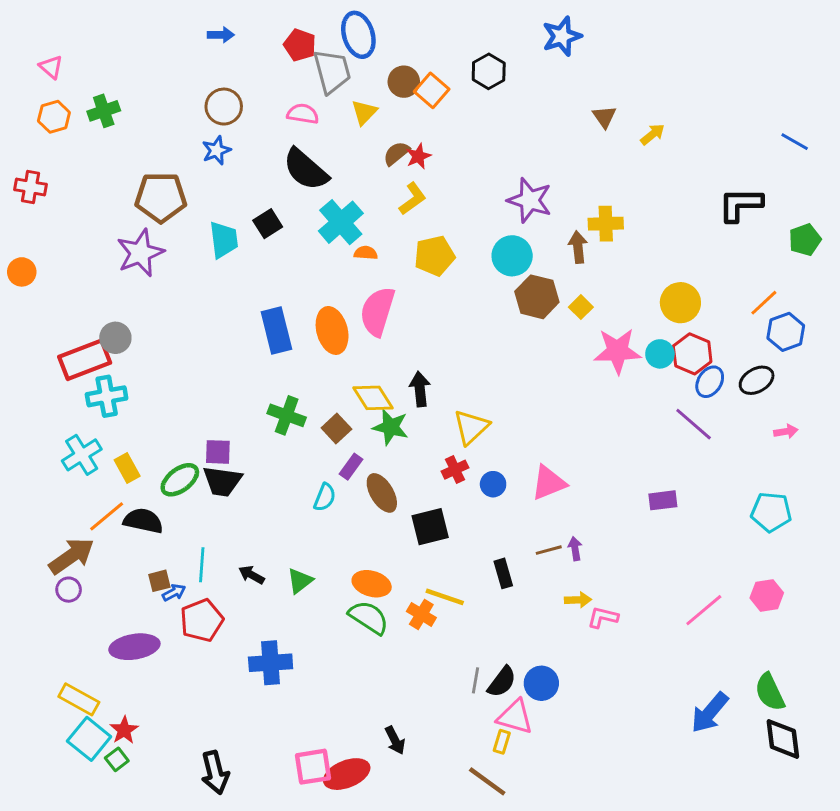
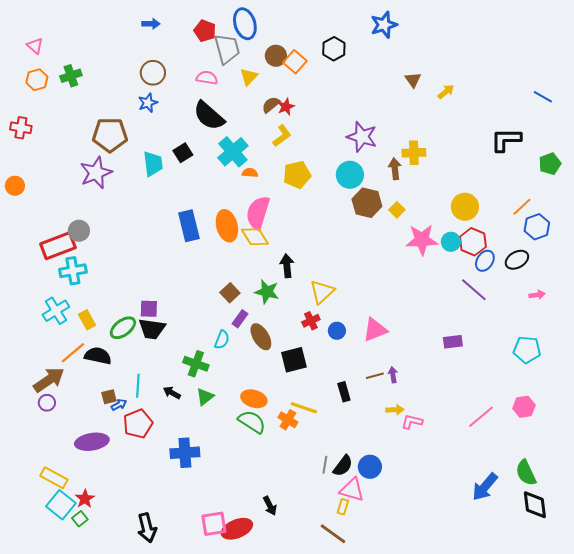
yellow diamond: (373, 398) -> (255, 237), moved
green cross: (287, 415) -> (196, 364), moved

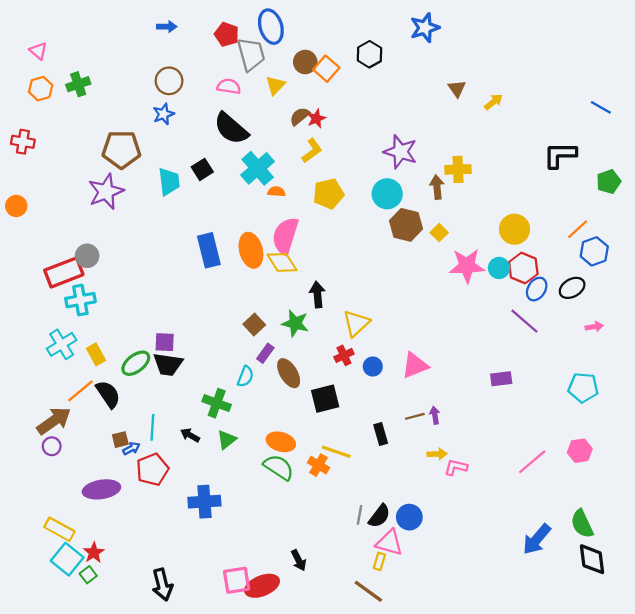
black semicircle: (98, 356) -> (108, 394), turned 44

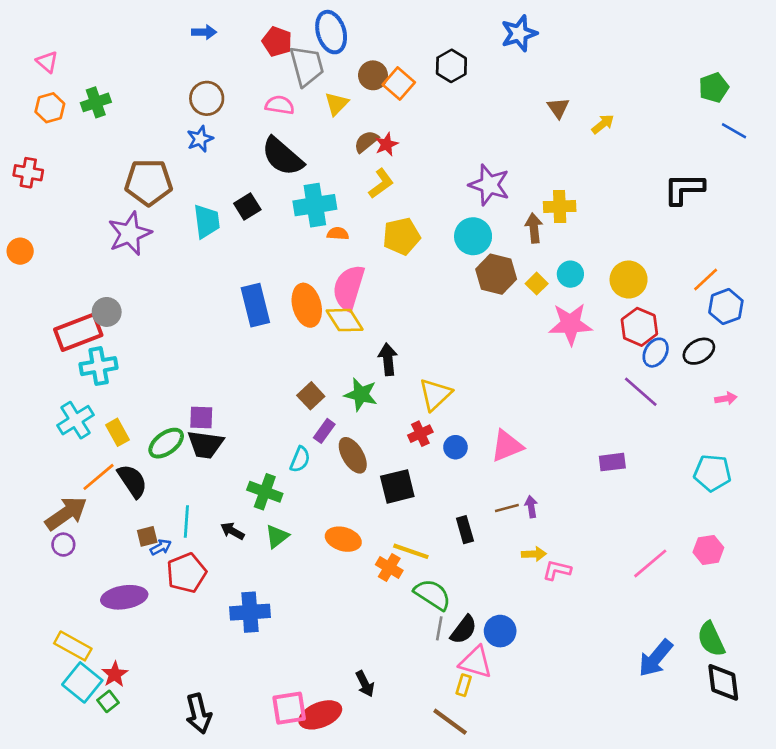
cyan cross: (258, 168) -> (315, 205), turned 32
green pentagon: (609, 182) -> (714, 88), moved
cyan circle: (499, 268) -> (570, 274), moved
green semicircle: (279, 467) -> (432, 595), moved

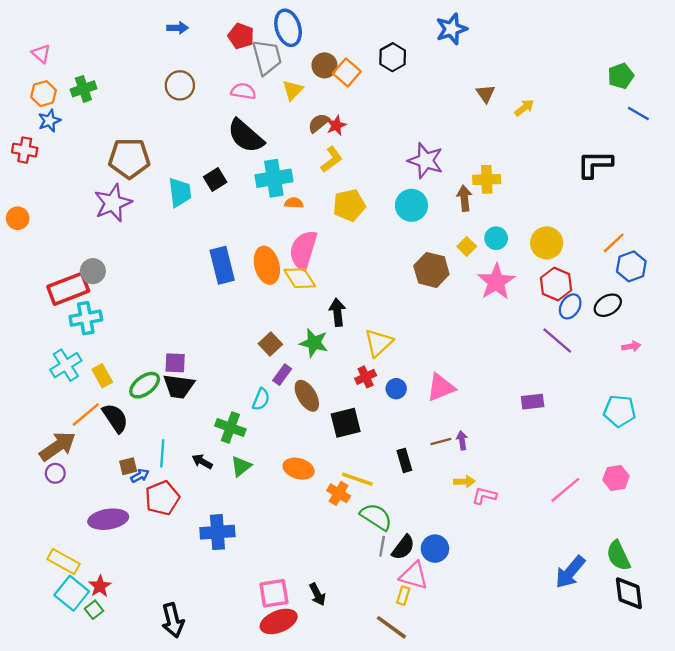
blue star: (200, 139) -> (49, 121), moved
brown hexagon: (496, 274) -> (431, 270), moved
pink star: (570, 324) -> (496, 282), turned -30
pink square: (289, 708) -> (274, 593), moved

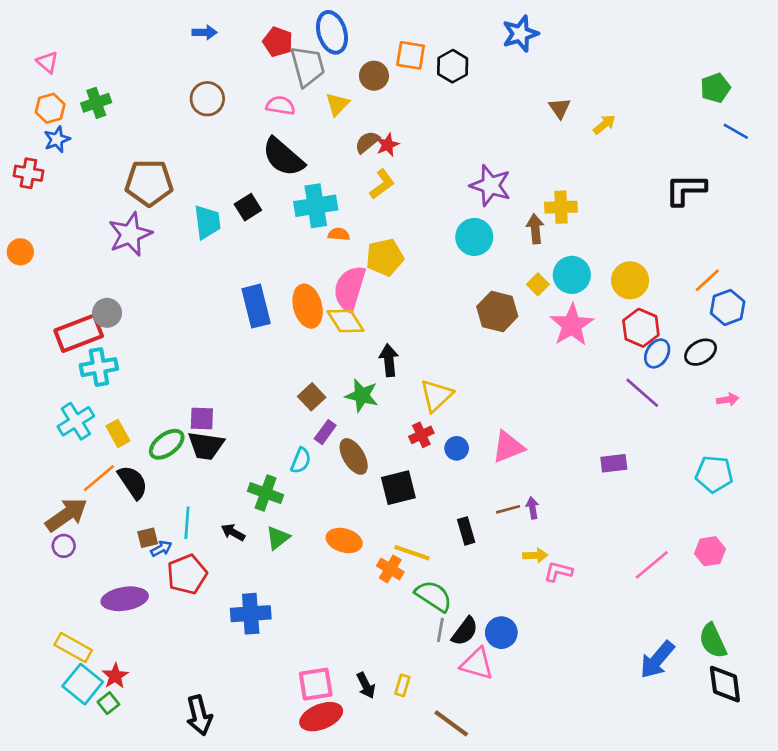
orange square: (347, 72) -> (411, 55), moved, turned -32
yellow pentagon: (349, 205) -> (385, 257), moved
cyan circle: (496, 238) -> (572, 275), size x1.4
yellow rectangle: (403, 596) -> (402, 685), moved

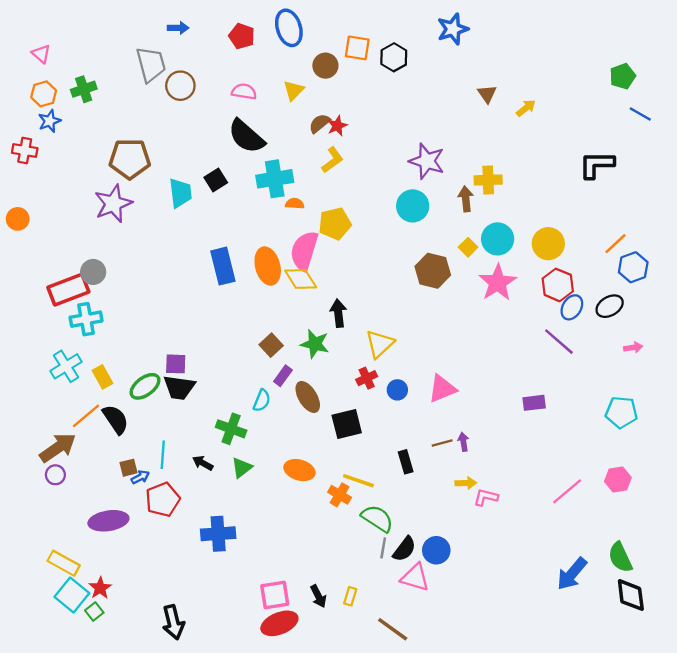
gray trapezoid: (308, 66) -> (151, 64), moved

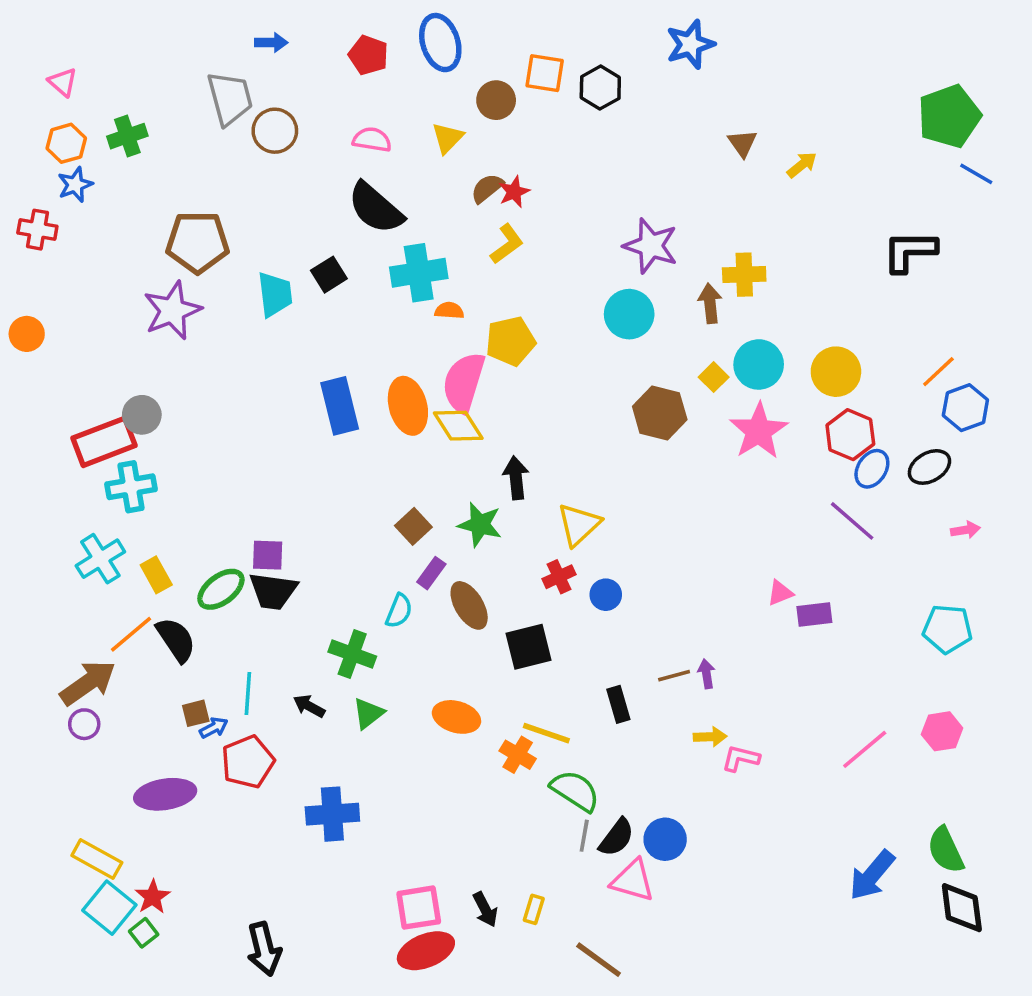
green pentagon: (623, 76) -> (949, 116), size x1.6
pink triangle: (442, 389) -> (780, 593), moved, size x0.6

